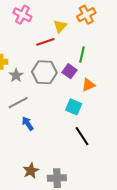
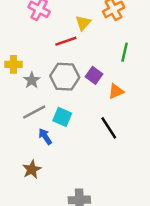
green line: (82, 54) -> (125, 52), moved
cyan square: (74, 107) -> (62, 117), moved
black line: (82, 136) -> (109, 128), moved
brown star: (31, 171) -> (32, 169), moved

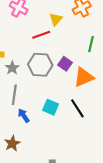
orange triangle: (116, 91) -> (84, 77), size x1.5
gray line: (34, 112) -> (14, 95), turned -54
cyan square: (62, 117) -> (51, 107), moved

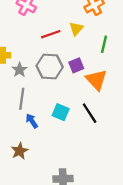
yellow triangle: (56, 19) -> (76, 29), moved
purple square: (65, 64) -> (76, 65), turned 32
orange triangle: (84, 77) -> (96, 80), turned -50

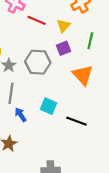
red line: (51, 34) -> (37, 20), moved, turned 42
purple square: (76, 65) -> (64, 48), moved
black line: (90, 113) -> (76, 121), moved, turned -36

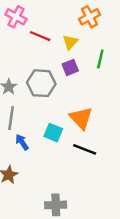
orange triangle: (83, 75) -> (81, 118), moved

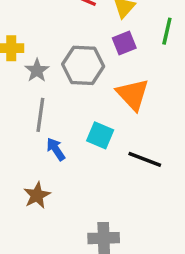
orange triangle: (81, 118) -> (133, 94), moved

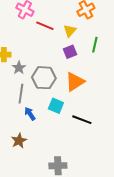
gray hexagon: (83, 65) -> (44, 78), moved
orange triangle: (133, 94) -> (75, 82), turned 40

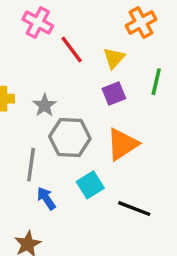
red line: (45, 26) -> (72, 50), turned 30
gray star: (19, 68) -> (45, 105), moved
cyan square: (56, 106) -> (90, 185), turned 35

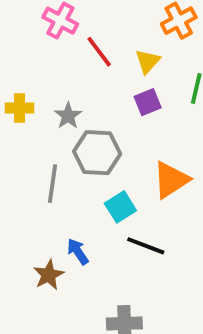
orange triangle: (122, 144) -> (171, 180), moved
blue arrow: (46, 198) -> (78, 252), moved
black line: (134, 209) -> (146, 246), moved

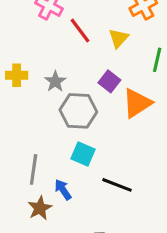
purple square: (148, 102) -> (109, 81), moved, turned -30
orange triangle: (171, 180) -> (137, 103), moved
gray line: (53, 184) -> (34, 169), moved
cyan square: (120, 207) -> (83, 154), moved, turned -35

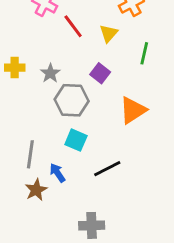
orange triangle: (137, 103) -> (133, 110), moved
black line: (117, 185) -> (107, 169), turned -48

